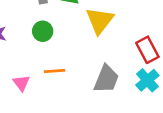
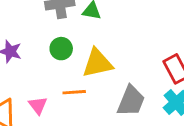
yellow triangle: (100, 21) -> (98, 63), moved, turned 40

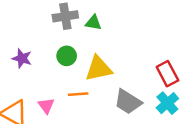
gray trapezoid: (131, 101) -> (128, 102), turned 100

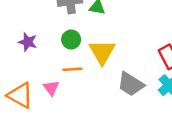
yellow triangle: (99, 69) -> (102, 52), turned -48
orange line: (78, 94) -> (72, 69), moved

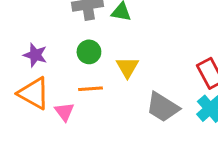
yellow triangle: (102, 52) -> (127, 67), size x0.7
orange triangle: (20, 95) -> (34, 93), moved

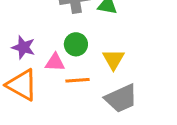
gray trapezoid: (163, 107) -> (121, 98), moved, turned -56
pink triangle: (64, 112) -> (55, 62), moved, turned -50

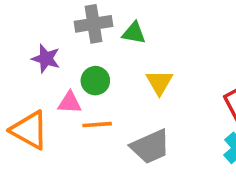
purple star: (23, 47) -> (46, 59), moved
yellow triangle: (113, 59) -> (159, 82), moved

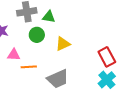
green circle: (95, 81) -> (37, 35), moved
yellow triangle: (159, 82) -> (63, 44), turned 35

